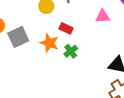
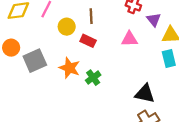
red rectangle: (66, 28) -> (88, 41), moved

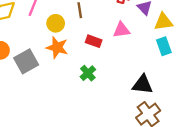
red rectangle: (88, 41) -> (94, 41), moved
orange star: (70, 68) -> (57, 48), moved

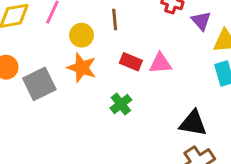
pink triangle: (121, 30) -> (160, 63), moved

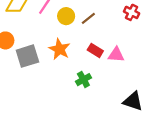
brown line: (115, 19) -> (88, 18), turned 48
yellow circle: (81, 35) -> (66, 16), moved

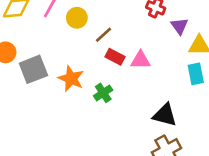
brown line: (88, 18) -> (103, 35), moved
orange star: (59, 49) -> (71, 79), moved

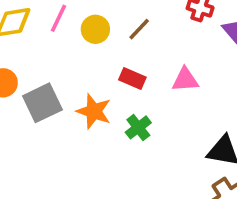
brown line: (103, 35) -> (139, 29), moved
red rectangle: (115, 57) -> (132, 79), moved

